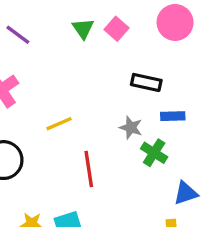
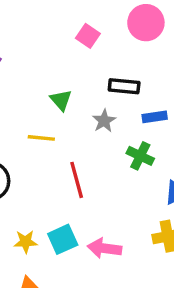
green triangle: (83, 29) -> (61, 100), moved
yellow line: (59, 124) -> (41, 138), turned 36
gray star: (131, 128) -> (104, 121), moved, turned 30

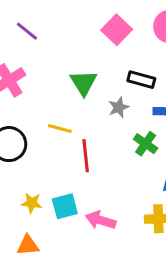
pink square: (88, 36) -> (117, 30), size x1.4
green triangle: (61, 100) -> (83, 83), size x1.4
yellow line: (41, 138) -> (60, 129), moved

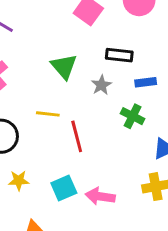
yellow star: (32, 203) -> (19, 180), moved

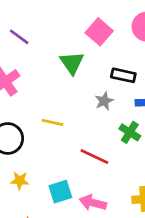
green triangle: (64, 66) -> (72, 63), moved
red line: (77, 136) -> (94, 157), moved, turned -56

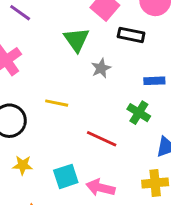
black rectangle: (123, 75) -> (131, 35), moved
gray star: (104, 101) -> (101, 68), moved

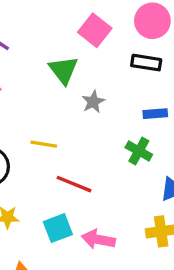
black rectangle: (131, 35) -> (146, 63), moved
red line: (102, 139) -> (74, 184), moved

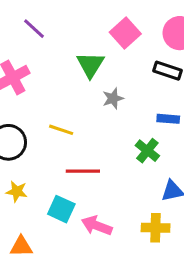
red line: (74, 184) -> (83, 171), turned -32
cyan square: (58, 228) -> (61, 209), turned 36

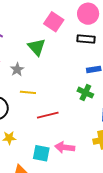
gray star: (113, 98) -> (17, 69), moved
cyan square: (61, 209) -> (41, 153), moved

